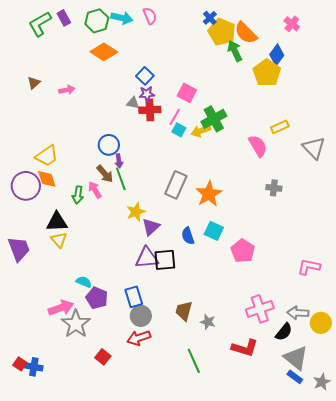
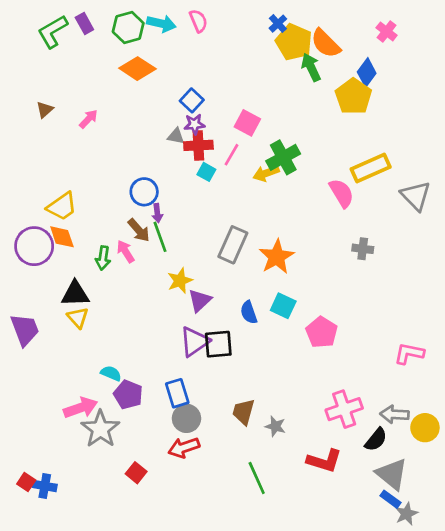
pink arrow: (67, 90) -> (88, 119), turned -35
yellow rectangle: (280, 127) -> (371, 168), size x1.6
cyan square: (179, 130) -> (206, 172), moved
purple triangle: (147, 258) -> (194, 342), turned -30
gray star: (322, 382) -> (406, 514), moved

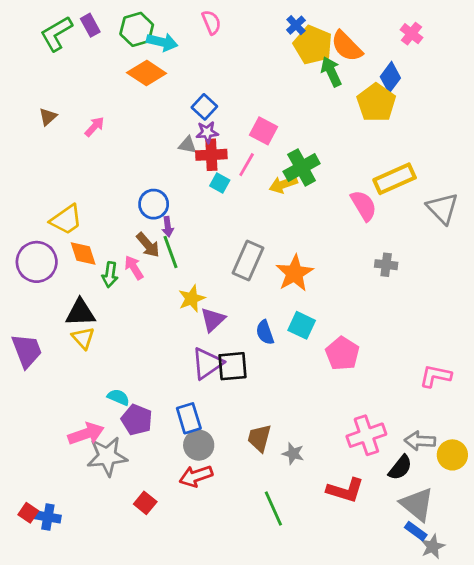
cyan arrow: (161, 24) -> (162, 42), moved
orange diamond: (62, 237) -> (83, 253), moved
gray star: (100, 429) -> (107, 456), turned 30

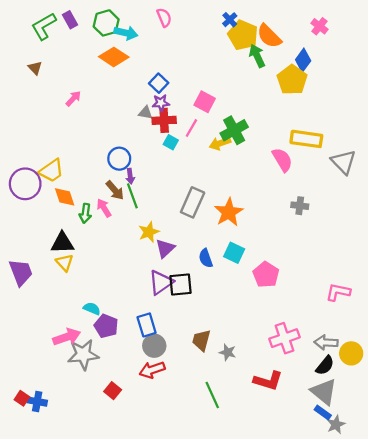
brown triangle: (48, 117) -> (35, 68), moved, turned -32
yellow rectangle: (395, 179) -> (306, 139), turned 32
purple circle: (37, 262) -> (25, 184), moved
black semicircle: (400, 468) -> (325, 365), moved

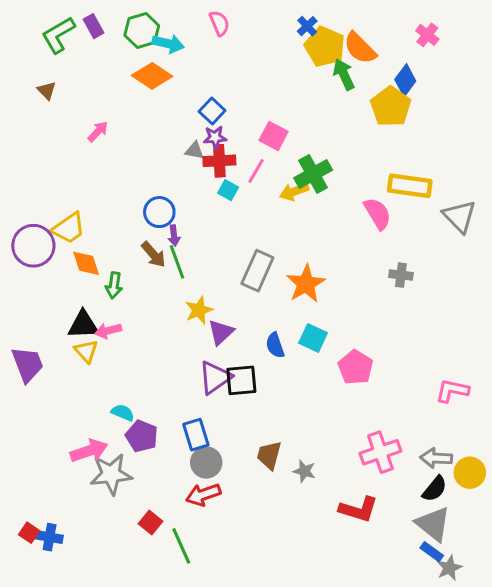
pink arrow: (104, 208) -> (108, 331), moved, turned -72
green line: (212, 395) -> (181, 546), moved

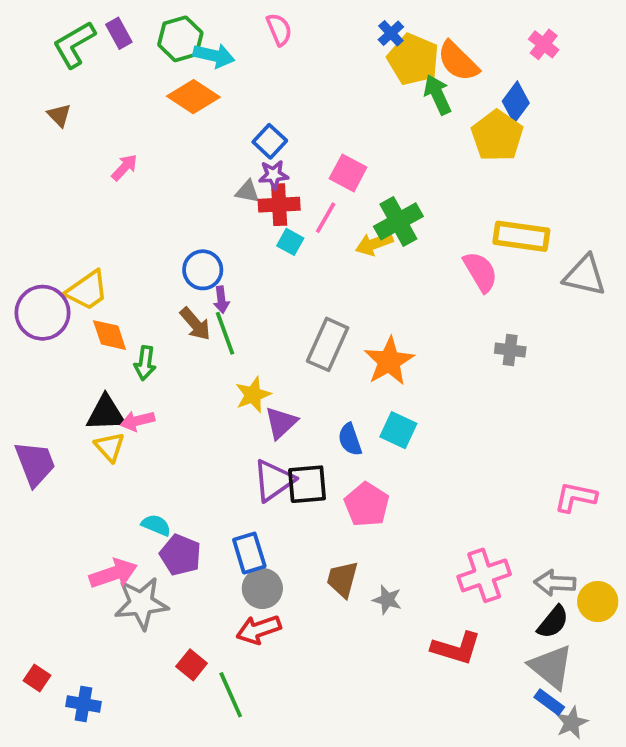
gray triangle: (460, 216) -> (585, 275), turned -33
pink pentagon: (356, 367) -> (367, 505), moved
blue cross: (50, 537) -> (83, 704), moved

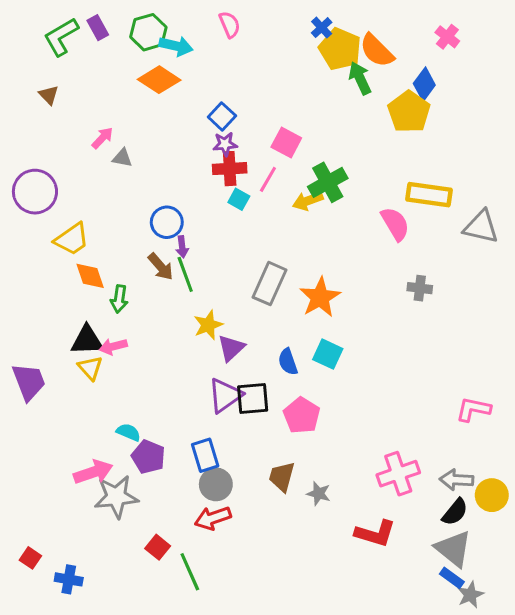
gray triangle: (247, 192) -> (122, 158), moved
purple circle: (43, 313) -> (35, 192), moved

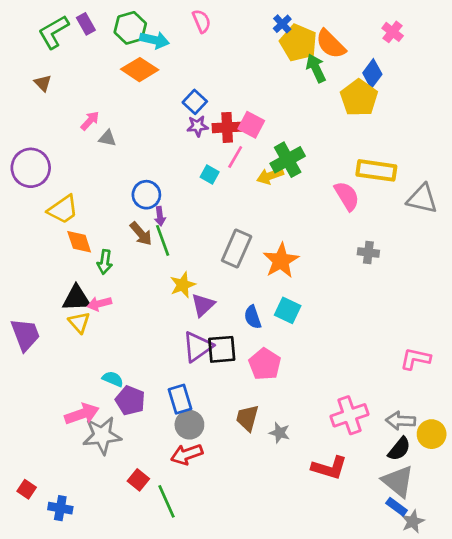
red cross: (230, 169) -> (227, 127), moved

